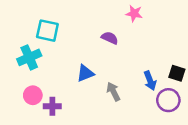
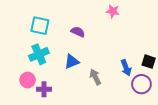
purple semicircle: (110, 38) -> (78, 32), moved
cyan cross: (29, 57) -> (39, 54), moved

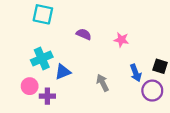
pink star: (113, 11) -> (121, 40), moved
cyan square: (40, 26) -> (43, 14), moved
blue triangle: (72, 62) -> (63, 72), moved

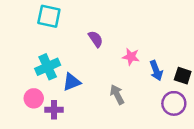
purple semicircle: (84, 34) -> (96, 39), turned 32
pink star: (121, 40) -> (131, 57), moved
blue arrow: (136, 73) -> (156, 71), moved

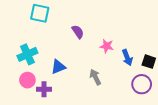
cyan cross: (48, 67) -> (27, 54), moved

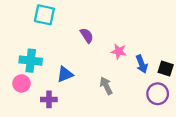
cyan cross: (27, 54) -> (31, 61), turned 30
pink circle: (27, 80) -> (22, 83), moved

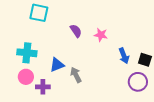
pink star: (119, 51) -> (101, 35), moved
pink circle: (22, 83) -> (26, 77), moved
gray arrow: (106, 86) -> (76, 75), moved

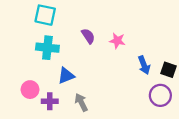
cyan cross: (27, 53) -> (47, 48), moved
gray arrow: (76, 75) -> (81, 102), moved

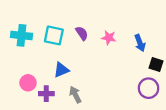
cyan square: (45, 15) -> (54, 35), moved
cyan cross: (47, 48) -> (22, 35), moved
blue arrow: (144, 65) -> (140, 43), moved

